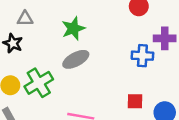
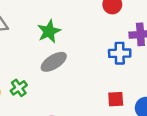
green cross: (39, 83) -> (19, 88), size x0.6

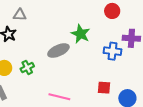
green star: (49, 31) -> (81, 34), moved, turned -30

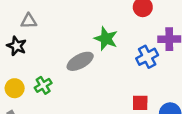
blue cross: (113, 51) -> (147, 57), turned -30

